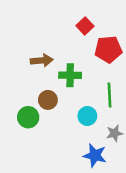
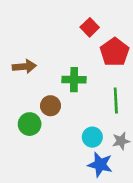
red pentagon: (108, 49) -> (115, 52), turned -30
brown arrow: (42, 60) -> (24, 67), moved
cyan circle: (87, 116) -> (92, 137), moved

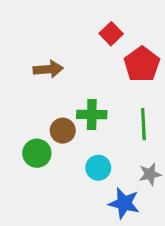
brown arrow: (24, 67) -> (48, 69), moved
green cross: (74, 80) -> (92, 114), moved
cyan circle: (92, 137) -> (98, 168), moved

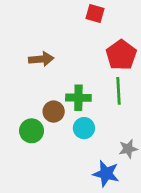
red square: (111, 34) -> (95, 14), moved, turned -30
green line: (143, 124) -> (118, 91), moved
cyan circle: (98, 168) -> (84, 128), moved

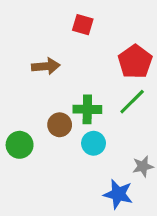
red square: (95, 14) -> (83, 25), moved
green line: (118, 91) -> (132, 102), turned 48
green circle: (32, 131) -> (20, 145), moved

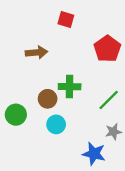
green line: (132, 102) -> (109, 100), moved
cyan circle: (94, 143) -> (56, 124), moved

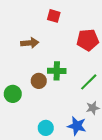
red pentagon: (107, 49) -> (88, 40), turned 30
cyan circle: (56, 124) -> (46, 128), moved

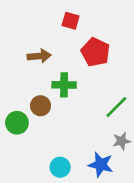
red pentagon: (88, 40) -> (95, 52), moved, turned 30
green cross: (57, 71) -> (64, 85), moved
brown circle: (39, 81) -> (41, 106), moved

